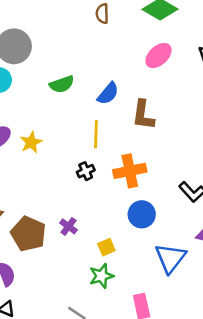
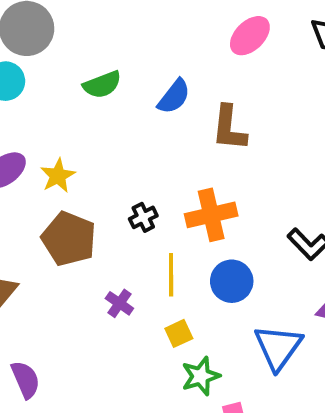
yellow line: (96, 134) -> (171, 275), moved
brown pentagon: (28, 234) -> (69, 239), moved
green star: (101, 276) -> (201, 376), moved

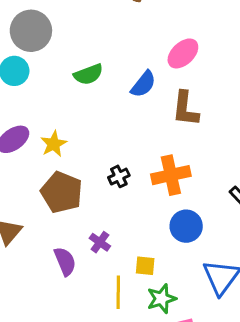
pink ellipse: (250, 36) -> (183, 53), moved
yellow line: (171, 275) -> (118, 292), moved
yellow square: (179, 333) -> (145, 266), turned 30
purple semicircle: (26, 380) -> (65, 261), moved

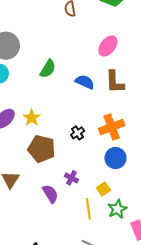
green semicircle: (88, 74) -> (48, 69), turned -30
blue semicircle: (143, 84) -> (85, 82), moved, turned -96
blue circle: (186, 226) -> (115, 158), moved
yellow square: (145, 266) -> (103, 189), turned -32

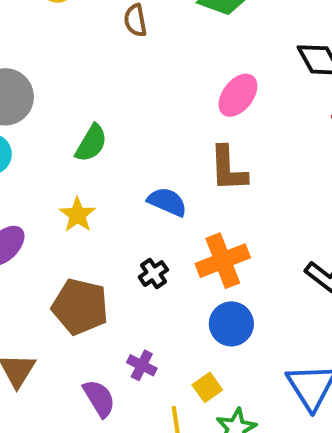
pink ellipse: (108, 46) -> (238, 95), moved
blue semicircle: (85, 82) -> (167, 202), moved
yellow star: (32, 118) -> (77, 215), moved

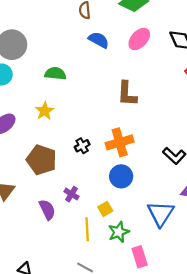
pink ellipse: (238, 95) -> (139, 39), moved
green semicircle: (91, 143) -> (55, 73), turned -120
blue semicircle: (167, 202) -> (99, 40), moved

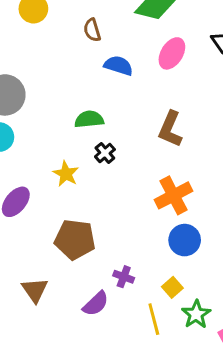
green semicircle: (55, 73) -> (89, 119), moved
brown L-shape: (127, 94) -> (170, 129), turned 32
black cross: (82, 146) -> (105, 153), moved
purple semicircle: (47, 210) -> (96, 304), turned 84

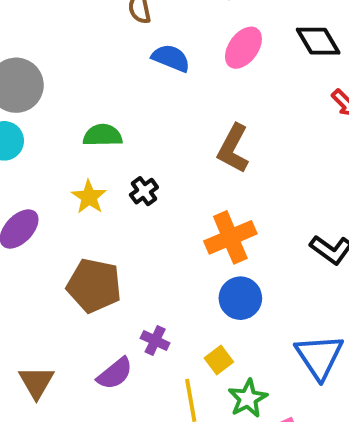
green semicircle: (89, 119) -> (103, 135), moved
black cross: (105, 153) -> (144, 191), moved
brown triangle: (35, 290) -> (36, 382), moved

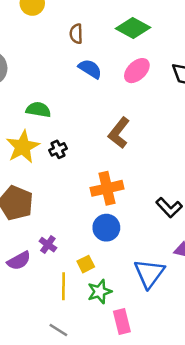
yellow star: (89, 197) -> (23, 147), size x1.5

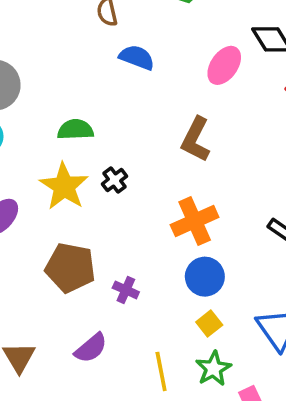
pink ellipse: (137, 71) -> (224, 65), moved
purple cross: (48, 245) -> (126, 290), moved
yellow square: (86, 264) -> (209, 323), moved

